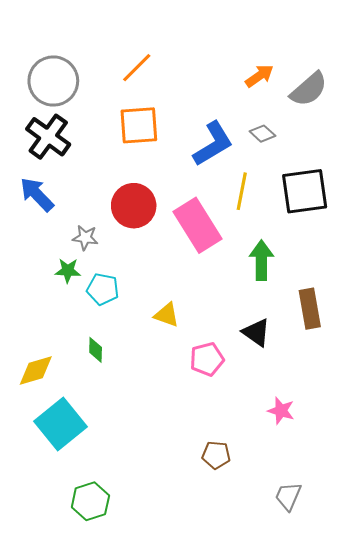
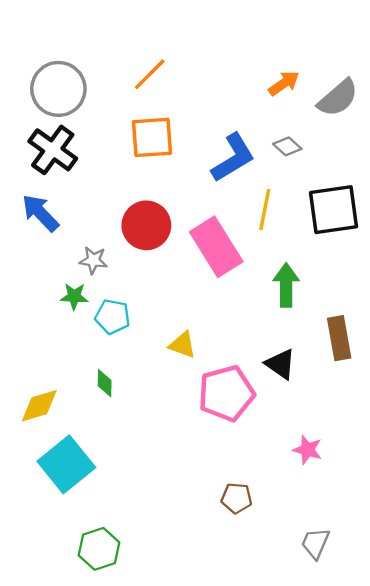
pink pentagon: (207, 359) -> (226, 393), size x1.5

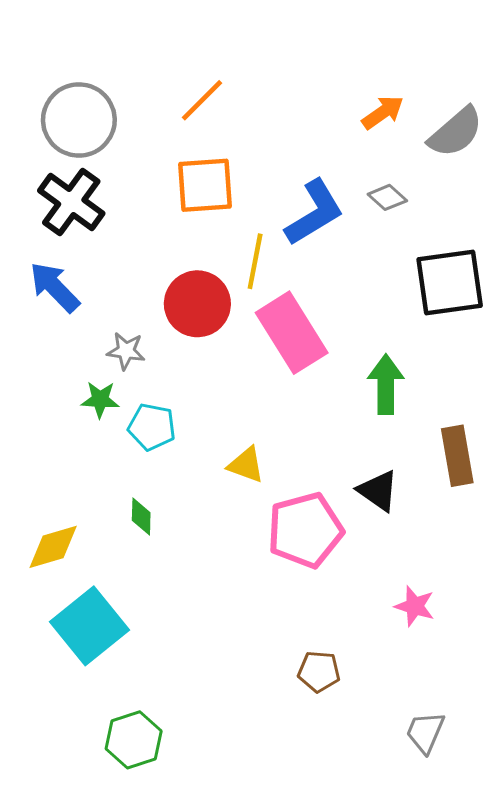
yellow line: (265, 210) -> (255, 261), moved

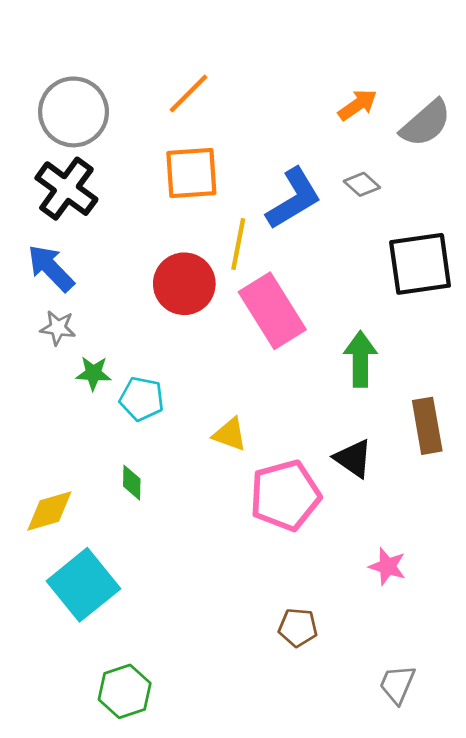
gray star: (126, 351) -> (58, 328), moved

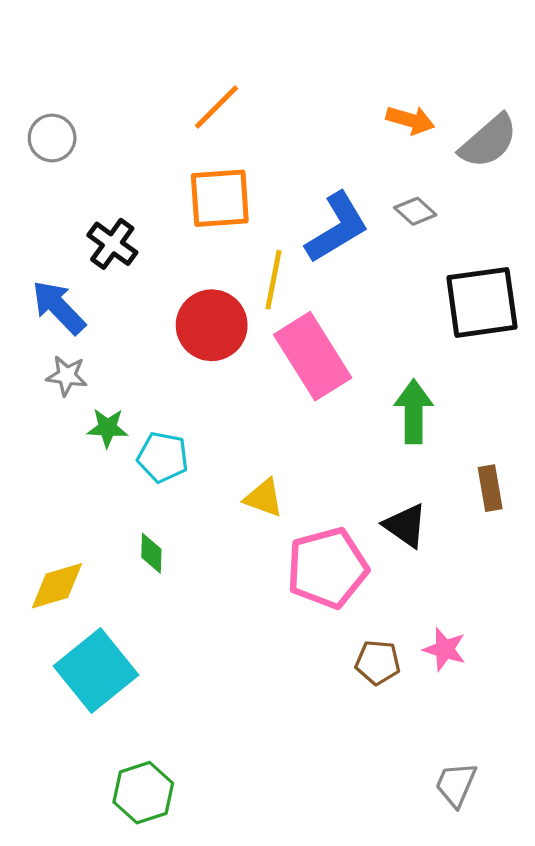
orange arrow: (358, 105) -> (410, 120), turned 51
gray circle: (74, 112) -> (52, 138), moved, size x0.6
black cross: (66, 189) -> (112, 244), moved, size x0.7
brown rectangle: (427, 426) -> (490, 488), size x0.7
brown pentagon: (298, 627) -> (378, 662), moved

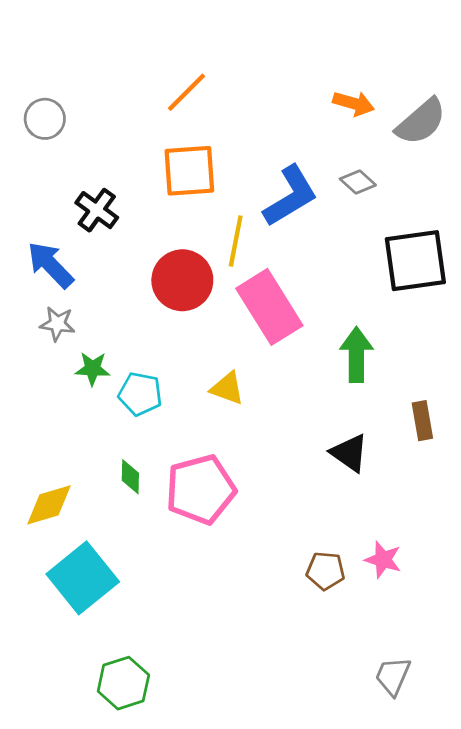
yellow triangle: (264, 498) -> (227, 388), moved
pink pentagon: (327, 568) -> (201, 489), moved

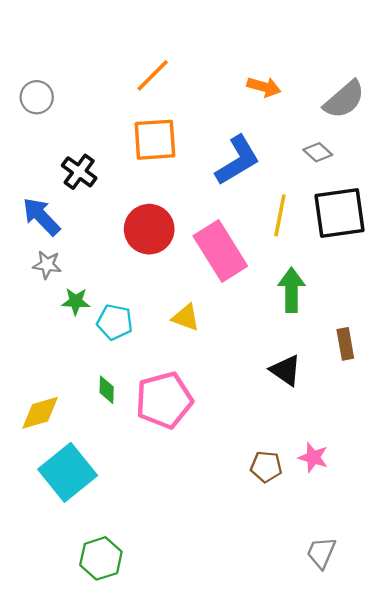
orange arrow: (354, 103) -> (264, 87), moved
gray diamond: (358, 182) -> (318, 152), moved
yellow line: (236, 241) -> (280, 215), moved

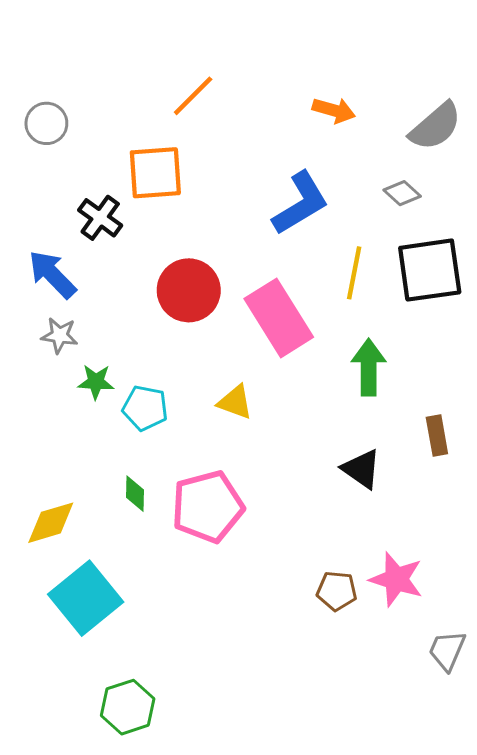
orange square: (155, 140) -> (155, 173), moved
pink star: (313, 457) -> (396, 579), size x1.4
gray trapezoid: (321, 553) -> (447, 650), moved

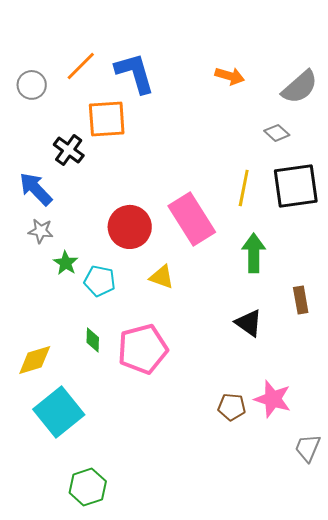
orange line: (193, 96) -> (81, 66), moved
blue L-shape: (300, 203) -> (135, 73), moved, turned -75
red circle: (189, 290) -> (130, 227), moved
green star: (96, 382) -> (66, 263), turned 30

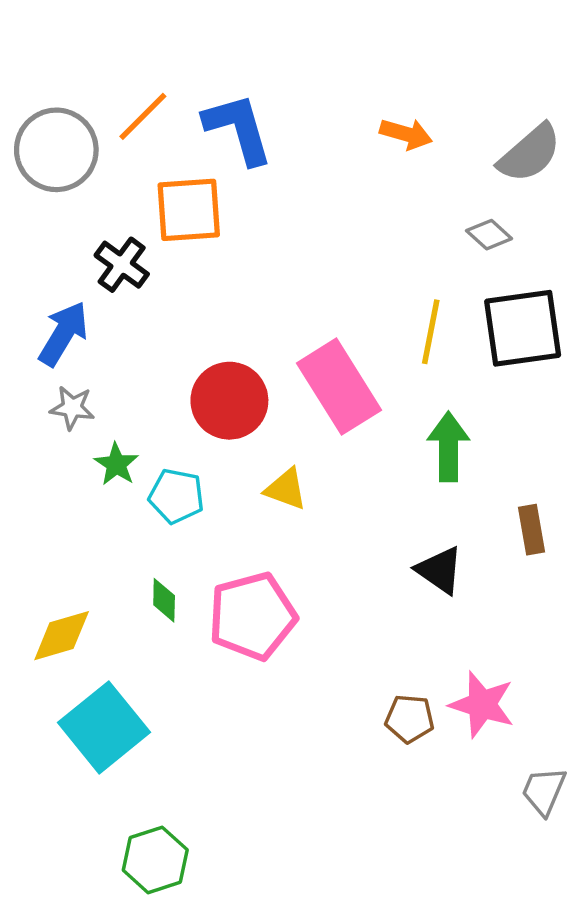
gray circle: (32, 85) -> (56, 150), size x1.6
blue arrow: (36, 189) -> (63, 334), turned 75

